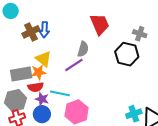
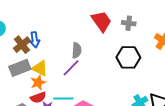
red trapezoid: (100, 24) -> (101, 21), moved
black hexagon: (127, 54) -> (128, 57), moved
gray rectangle: (21, 74) -> (20, 68), moved

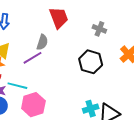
red trapezoid: (101, 21) -> (59, 18), moved

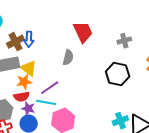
gray cross: (99, 29) -> (124, 41), turned -32
purple line: (32, 58) -> (50, 88), moved

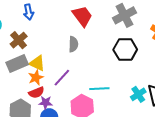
blue arrow: (29, 39) -> (29, 12), moved
gray cross: (124, 41) -> (124, 15), size x1.6
cyan line: (46, 102) -> (99, 89), moved

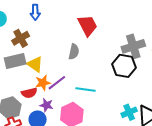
gray cross: (124, 15) -> (133, 46), moved
orange star: (36, 78) -> (43, 83), moved
cyan line: (99, 89) -> (85, 89), moved
purple star: (46, 103) -> (46, 105), moved

